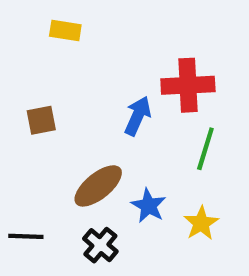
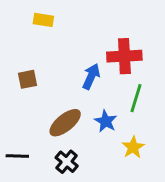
blue star: (149, 206) -> (106, 121), moved

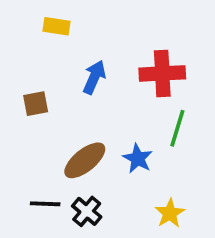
blue arrow: (91, 76) -> (94, 77), moved
yellow star: (133, 147) -> (170, 213), moved
black line: (17, 156) -> (45, 204), moved

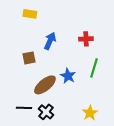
red cross: (162, 73) -> (86, 39), size x0.6
brown square: (36, 104) -> (29, 58), moved
blue star: (138, 158) -> (68, 76), moved

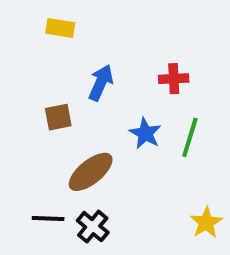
blue star: (68, 76) -> (145, 133), moved
yellow star: (90, 113) -> (206, 223), moved

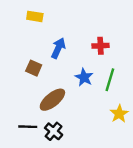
brown square: (58, 117) -> (34, 68), turned 35
yellow star: (206, 223) -> (119, 114), moved

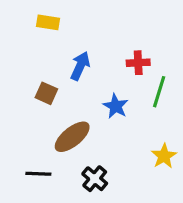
green line: (110, 80) -> (159, 92), moved
black cross: (54, 131) -> (95, 179), moved

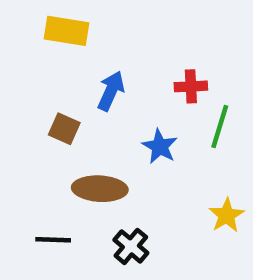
yellow rectangle: (48, 22) -> (66, 31), size x1.4
brown ellipse: (72, 137) -> (100, 189), turned 42

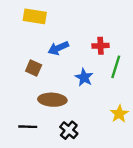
blue arrow: (111, 91) -> (58, 48), turned -138

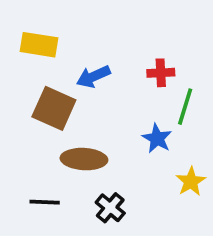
yellow rectangle: (35, 16) -> (39, 45), moved
brown square: (34, 68) -> (54, 108), size x1.6
blue star: (84, 77) -> (157, 138), moved

